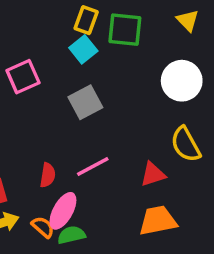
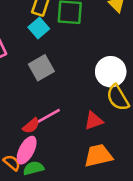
white circle: (182, 81) -> (111, 72), moved
red semicircle: (48, 175) -> (31, 126), moved, turned 42

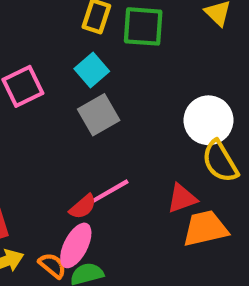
cyan square: (39, 28) -> (92, 70), moved
orange trapezoid: (98, 156) -> (205, 228), moved

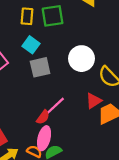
gray square: (99, 115) -> (40, 67), turned 30
white circle: (208, 120) -> (81, 59), moved

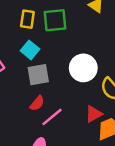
red semicircle: (43, 117) -> (37, 103), moved

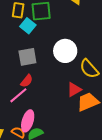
cyan square: (30, 50) -> (28, 26), moved
pink line: (52, 117) -> (18, 95), moved

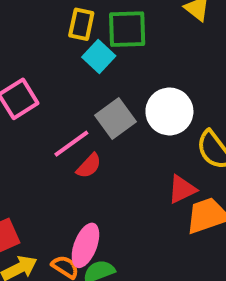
gray square: (27, 57) -> (116, 118), moved, turned -30
pink line: (18, 95) -> (71, 144), moved

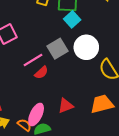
cyan square: (99, 56) -> (72, 19), moved
red triangle: (182, 189) -> (66, 106), moved

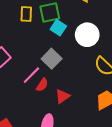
white circle: (86, 47) -> (87, 35), moved
red triangle: (66, 106) -> (62, 96), moved

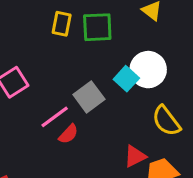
cyan square: (58, 28) -> (126, 79), moved
red triangle: (62, 96) -> (135, 156), moved

